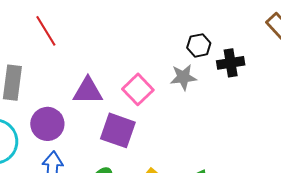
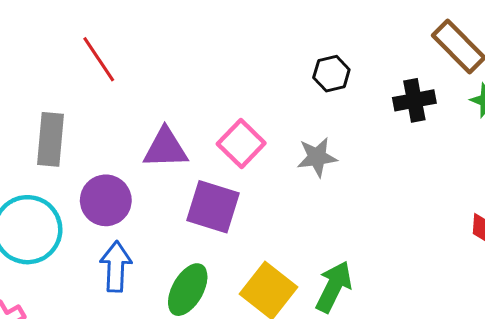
black cross: (231, 63) -> (414, 100), moved
gray star: (183, 77) -> (317, 157), moved

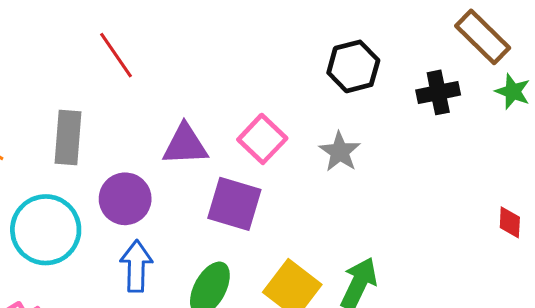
black hexagon: (331, 74) -> (353, 66), size x1.4
gray star: (317, 157) -> (340, 152), turned -30

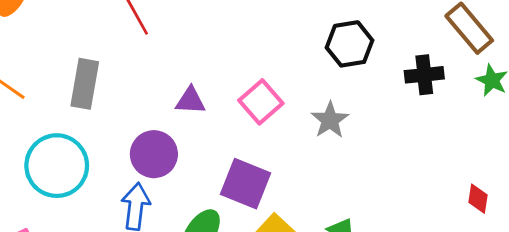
purple triangle: (185, 145) -> (190, 101), size x0.7
purple circle: (125, 199) -> (154, 154), moved
purple square: (234, 204) -> (246, 184), moved

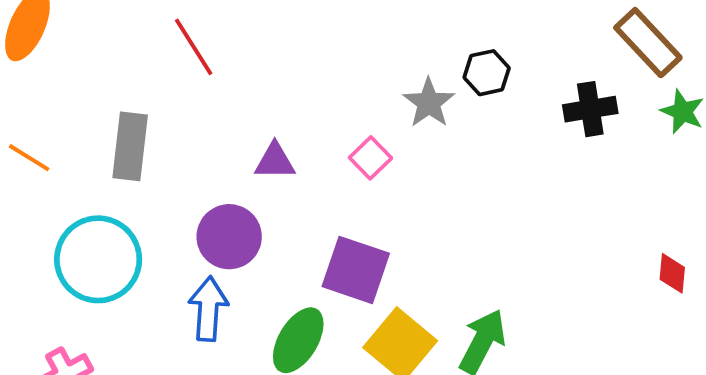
black hexagon: (350, 44) -> (487, 73), size x0.7
pink square: (261, 102) -> (371, 158), size x0.7
gray star: (330, 120) -> (429, 103), moved

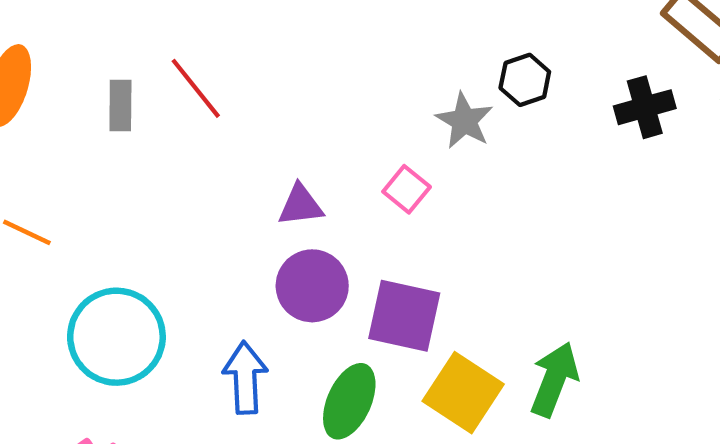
gray rectangle: (130, 146) -> (120, 106), moved, size x0.7
purple circle: (229, 237) -> (312, 286), moved

